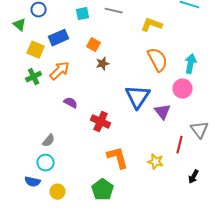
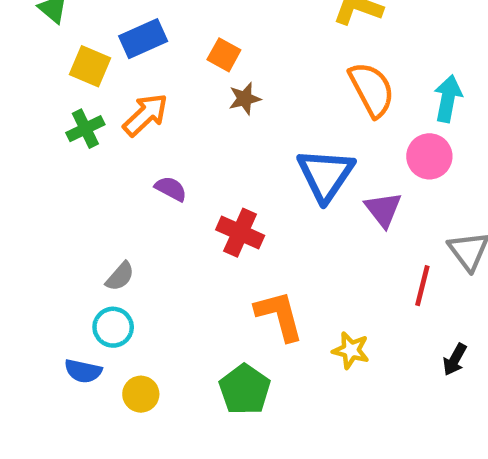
yellow star: (156, 162) -> (351, 350), moved

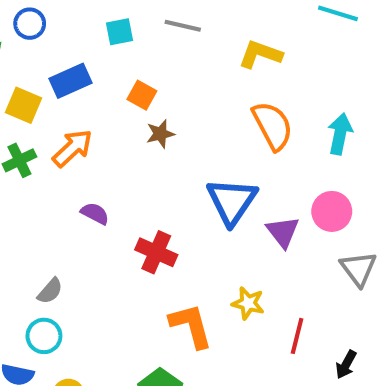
pink circle: (429, 156) -> (332, 211), moved
red line: (422, 286) -> (297, 336), moved
yellow star: (351, 350) -> (248, 303), moved

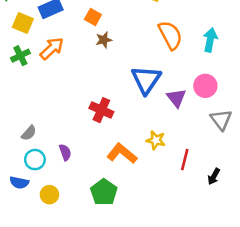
purple semicircle: (95, 213) -> (65, 152), moved, turned 42
gray semicircle: (50, 291) -> (29, 133), moved
orange L-shape: (191, 326) -> (122, 154), turned -36

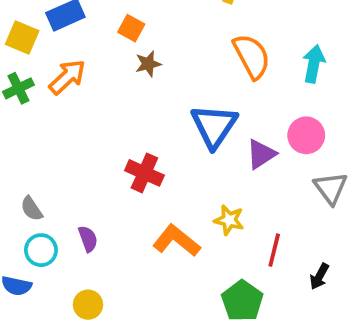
purple triangle: (176, 98) -> (261, 154), turned 35
gray semicircle: (29, 133) -> (32, 209), turned 105
green pentagon: (104, 192) -> (242, 301), moved
yellow circle: (49, 195) -> (88, 305), moved

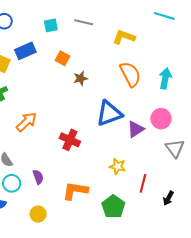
brown star: (148, 64) -> (80, 78), moved
orange arrow: (67, 77) -> (26, 122), moved
blue triangle: (214, 126) -> (109, 113), turned 36
orange L-shape: (176, 241) -> (75, 191), moved, turned -30
green pentagon: (242, 301) -> (113, 207), moved

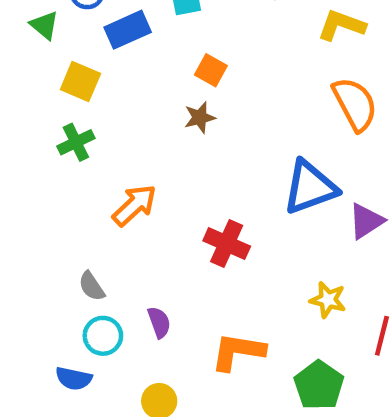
blue rectangle: (25, 51) -> (128, 30), moved
brown star: (80, 78) -> (200, 117), moved

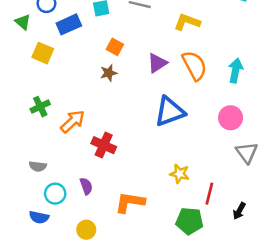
green cross: (76, 142) -> (40, 107), moved
purple triangle: (366, 221) -> (157, 63), moved
red cross: (227, 244) -> (104, 145), moved
gray semicircle: (92, 286) -> (38, 166), moved, turned -49
green pentagon: (319, 385) -> (189, 221), moved, turned -30

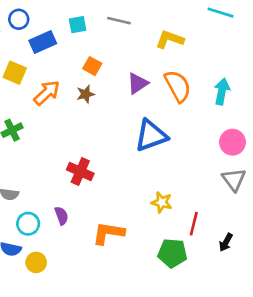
pink circle: (231, 118) -> (233, 142), moved
orange arrow: (73, 121) -> (47, 93), moved
yellow circle: (86, 230) -> (36, 262), moved

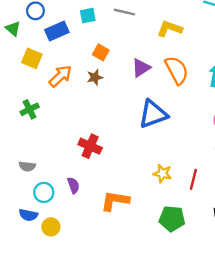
red line: (194, 224) -> (193, 179), moved

